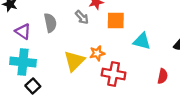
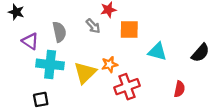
cyan cross: (23, 62) -> (50, 64), moved
red cross: (114, 74) -> (127, 87), turned -30
black square: (33, 86) -> (41, 99), turned 32

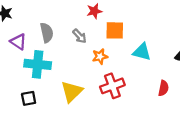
gray arrow: (93, 26) -> (80, 36), moved
orange star: (110, 64) -> (100, 56), moved
yellow triangle: (85, 73) -> (72, 92), moved

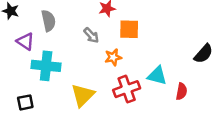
gray semicircle: (47, 33) -> (48, 21), moved
cyan triangle: (142, 52) -> (157, 76), moved
black square: (29, 98) -> (25, 102), moved

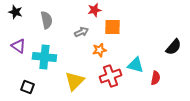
gray arrow: (91, 35) -> (81, 32), turned -72
purple triangle: (25, 41) -> (18, 46), moved
black square: (25, 102) -> (27, 87), turned 32

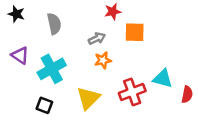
orange star: (99, 50) -> (103, 60), moved
cyan cross: (44, 57) -> (52, 69), turned -35
black square: (27, 87) -> (44, 105), moved

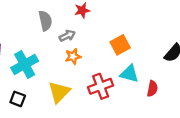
gray semicircle: (54, 24) -> (45, 21), moved
orange square: (135, 32) -> (120, 45), moved, turned -30

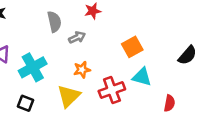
orange star: (73, 56) -> (82, 70), moved
red semicircle: (152, 89) -> (169, 103), moved

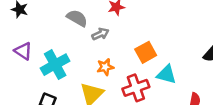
gray semicircle: (54, 22) -> (77, 18), turned -48
orange square: (132, 47) -> (146, 52), moved

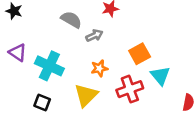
cyan cross: (55, 65) -> (49, 66), turned -36
cyan triangle: (166, 74) -> (160, 76), turned 35

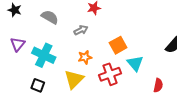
gray semicircle: (71, 20) -> (50, 17), moved
purple triangle: (18, 53) -> (18, 44), turned 35

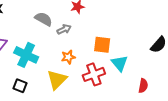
gray semicircle: (50, 17) -> (44, 19), moved
orange square: (118, 45) -> (102, 45), turned 36

